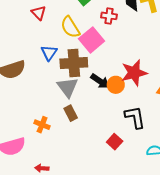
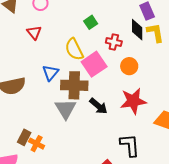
red triangle: (39, 13) -> (34, 33), moved
orange circle: (116, 85) -> (129, 66), moved
brown rectangle: (71, 113) -> (24, 137), moved, turned 49

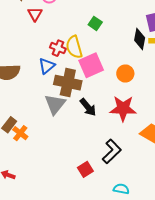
green square: (91, 22) -> (95, 23), turned -32
red triangle: (34, 33) -> (35, 14), moved
red cross: (114, 42) -> (58, 48), moved
black L-shape: (130, 145) -> (112, 151), turned 40

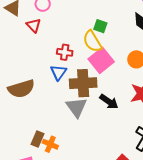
green square: (95, 23) -> (100, 26), moved
yellow semicircle: (74, 47) -> (92, 41), moved

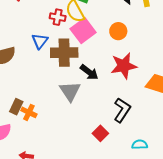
red cross: (65, 52) -> (58, 17), moved
gray triangle: (76, 107) -> (70, 91), moved

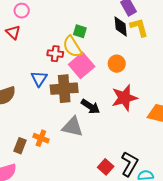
gray triangle: (70, 91) -> (73, 127), turned -40
black L-shape: (122, 110) -> (129, 164), moved
orange cross: (29, 112) -> (41, 138), moved

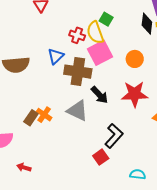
brown rectangle: (20, 146) -> (31, 118), moved
black L-shape: (129, 164) -> (114, 136), moved

